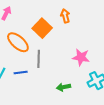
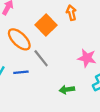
gray line: (39, 59) -> (41, 58), turned -42

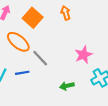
orange square: (46, 25) -> (33, 18), moved
pink star: (87, 58) -> (84, 55), turned -30

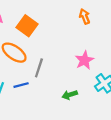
orange arrow: (66, 13) -> (85, 16), moved
gray line: (40, 58) -> (39, 68), turned 66

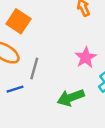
green arrow: (70, 95) -> (71, 98), size x1.5

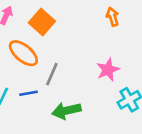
green arrow: (71, 98) -> (66, 111), moved

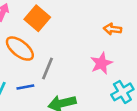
orange arrow: (113, 17) -> (112, 29), moved, turned -66

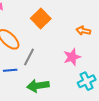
orange square: (37, 18) -> (41, 19), moved

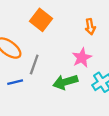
orange arrow: (83, 31) -> (90, 27), turned -104
green arrow: (38, 86) -> (65, 82), moved

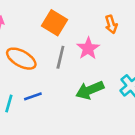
pink star: (82, 58) -> (88, 48), moved
gray line: (34, 65) -> (60, 57), moved

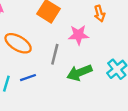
pink star: (88, 48) -> (78, 35), turned 30
gray line: (60, 57) -> (55, 54), moved

